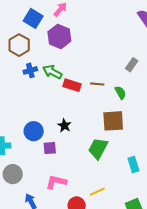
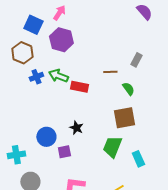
brown line: (97, 84) -> (110, 72), moved
cyan rectangle: (133, 165) -> (138, 159), moved

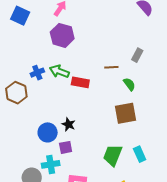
blue square: (33, 25) -> (20, 16), moved
brown hexagon: (22, 53) -> (16, 93), moved
black star: (76, 128) -> (68, 124), moved
green trapezoid: (112, 147) -> (113, 155), moved
cyan cross: (16, 155) -> (51, 164), moved

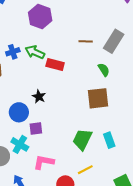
gray rectangle: (137, 55) -> (114, 41), size x1.6
brown line: (111, 67) -> (86, 41), moved
black star: (68, 124) -> (39, 97), moved
cyan cross: (51, 164) -> (20, 144), turned 36

